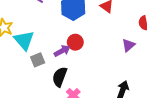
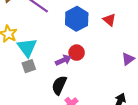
gray square: (38, 60) -> (29, 66), moved

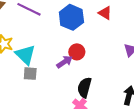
gray square: (29, 66) -> (30, 74), turned 32
black semicircle: (59, 85) -> (84, 87), moved

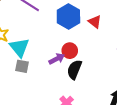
red triangle: (105, 13) -> (95, 22), moved
black semicircle: (84, 87) -> (74, 70), moved

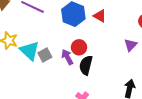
purple arrow: (57, 59) -> (67, 57), turned -84
gray square: (22, 66) -> (45, 55), moved, turned -32

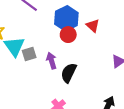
red circle: (79, 47) -> (68, 35), moved

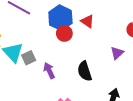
purple arrow: (51, 61) -> (49, 71), moved
black semicircle: (69, 73) -> (85, 71), moved, turned -36

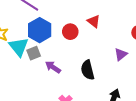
blue hexagon: (60, 18) -> (40, 30), moved
purple arrow: (49, 71) -> (53, 67), turned -35

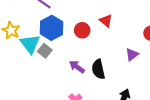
gray square: (34, 53) -> (45, 51), turned -32
purple arrow: (53, 67) -> (77, 67), moved

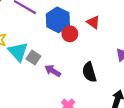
blue hexagon: (51, 28) -> (58, 20), moved
purple arrow: (77, 67) -> (53, 71), moved

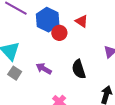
gray square: (33, 58) -> (15, 73), moved

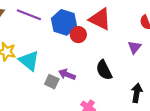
red triangle: (82, 21) -> (100, 19), size x1.6
gray square: (15, 73) -> (52, 82), moved

